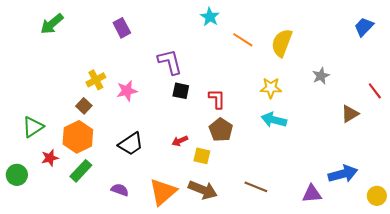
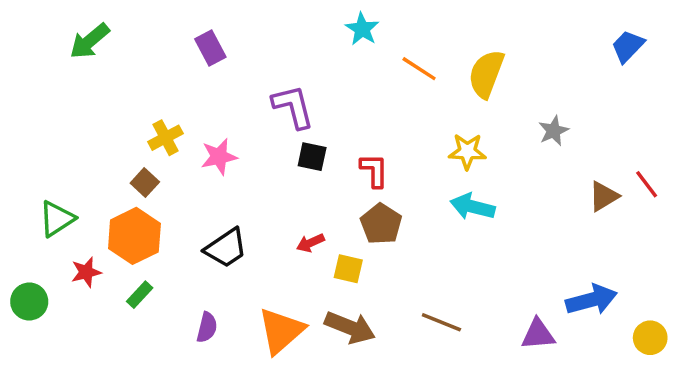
red line: (375, 91) -> (647, 184), moved
green rectangle: (81, 171) -> (140, 295), size x0.7
purple semicircle: (120, 190) -> (207, 327), turned 84

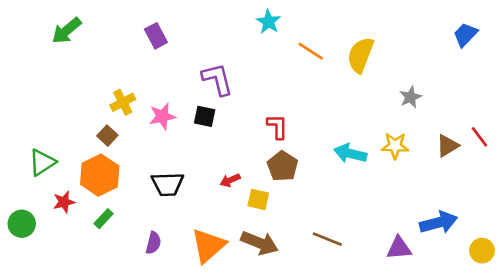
yellow star: (467, 151) -> (395, 146), moved
black square: (312, 157) -> (205, 116), moved
black trapezoid: (226, 248) -> (167, 184), turned 32

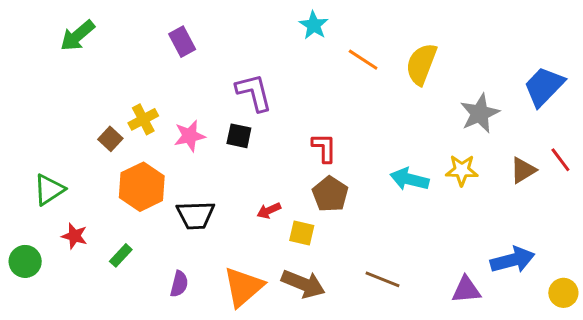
blue trapezoid: (465, 35) -> (544, 86), moved, size x1.4
gray star: (410, 97) -> (480, 113), size x1.5
brown square: (107, 136) -> (110, 139), moved
orange hexagon: (100, 175) -> (142, 187), moved
red star: (64, 202) -> (74, 236), turned 30

